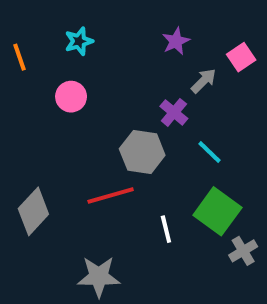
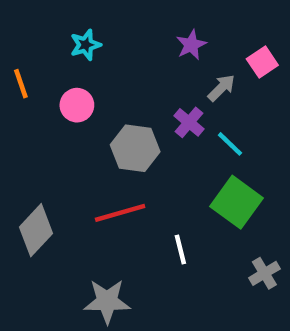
orange line: (20, 57) -> (21, 84), moved
gray hexagon: (142, 152) -> (135, 148), moved
cyan line: (209, 152) -> (230, 144), moved
green square: (217, 211) -> (236, 202), moved

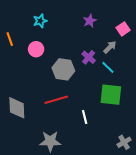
gray arrow: (221, 88) -> (110, 47), moved
green square: (236, 202) -> (111, 95), turned -30
gray diamond: (36, 230) -> (17, 108), turned -45
gray cross: (264, 273) -> (124, 142), moved

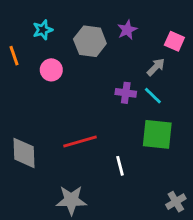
cyan star: (40, 21) -> (43, 30), moved
pink square: (123, 29) -> (174, 41), turned -32
purple cross: (89, 57) -> (126, 93), moved, turned -32
gray hexagon: (63, 69) -> (90, 41), moved

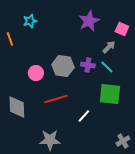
purple star: (127, 30) -> (89, 21), size x1.5
gray hexagon: (90, 41) -> (63, 66), moved
pink circle: (51, 70) -> (36, 73), moved
white line: (120, 166) -> (84, 116), turned 56

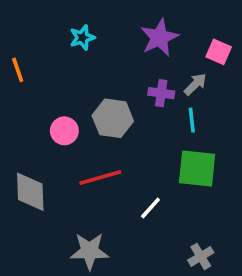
cyan star: (30, 21) -> (82, 38), moved
purple cross: (88, 65) -> (161, 93), moved
cyan line: (107, 67) -> (192, 120), turned 40
gray cross: (123, 141) -> (201, 256), moved

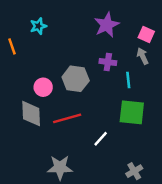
cyan star: (82, 38) -> (38, 26), moved
gray arrow: (195, 84) -> (143, 56), moved, turned -70
gray diamond: (30, 192) -> (31, 114), moved

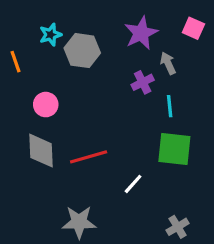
pink square: (146, 34) -> (193, 28), moved
gray arrow: (143, 56) -> (168, 63), moved
purple cross: (108, 62) -> (143, 82), turned -35
gray hexagon: (76, 79) -> (82, 51), moved
pink circle: (43, 87) -> (46, 105), moved

